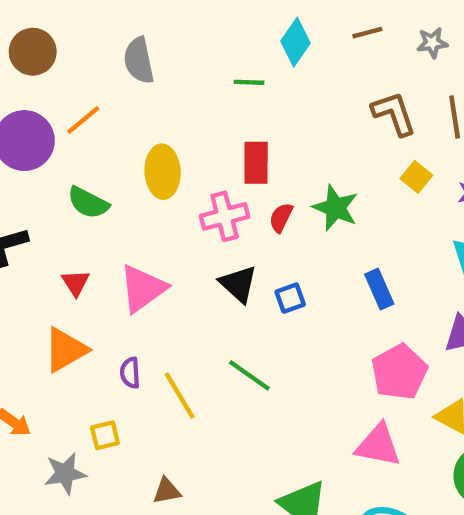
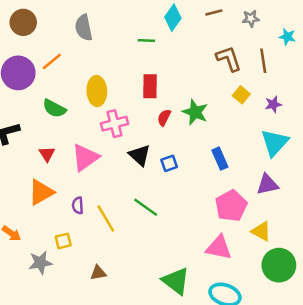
pink cross: (225, 216) -> (114, 124), moved

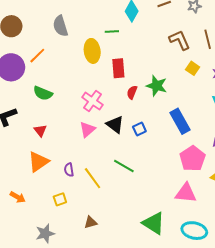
yellow ellipse: (97, 91) -> (92, 51), moved
pink cross: (114, 124) -> (92, 101), turned -35
pink triangle: (85, 157) -> (87, 129), moved, size x0.7
blue rectangle: (220, 159) -> (180, 121), size x1.4
gray star: (40, 263) -> (45, 233), moved

